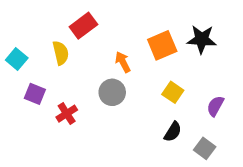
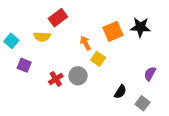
yellow semicircle: (61, 53) -> (42, 37), turned 105
gray circle: (112, 92) -> (78, 76), moved
yellow square: (173, 92) -> (98, 59), moved
red cross: (67, 114) -> (56, 79), moved

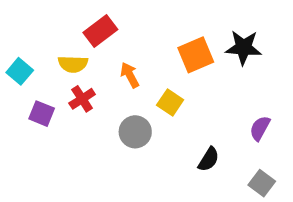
orange arrow: (85, 43) -> (130, 75), moved
red cross: (56, 79) -> (82, 99), moved
gray square: (143, 103) -> (262, 183), moved

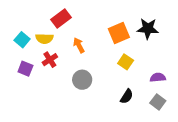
cyan square: (20, 71) -> (22, 40), moved
yellow square: (170, 103) -> (126, 62), moved
purple semicircle: (260, 128) -> (158, 77), turned 56
gray square: (262, 183) -> (158, 102), moved

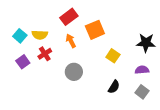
red rectangle: (61, 19) -> (69, 17), moved
black star: (148, 29) -> (146, 43), moved
orange square: (119, 33) -> (95, 30), moved
purple square: (25, 69) -> (23, 62), turned 32

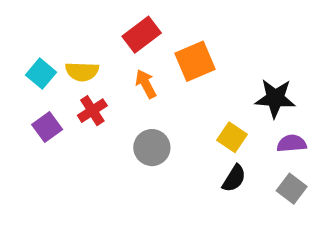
black star: (146, 43) -> (275, 98), moved
yellow square: (113, 56) -> (232, 137), moved

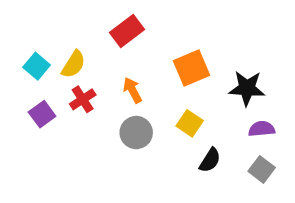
orange square: (195, 61) -> (192, 68), moved
yellow semicircle: (82, 72) -> (73, 64), turned -60
orange arrow: (146, 84) -> (132, 90), moved
yellow square: (232, 137) -> (190, 123), moved

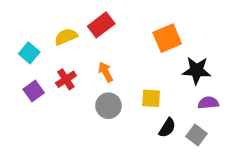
yellow semicircle: (73, 64) -> (66, 37), moved, turned -145
orange square: (192, 68) -> (167, 38), moved
yellow square: (190, 123) -> (151, 98), turned -30
gray square: (262, 169) -> (197, 135), moved

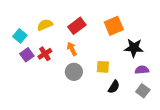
red rectangle: (101, 25) -> (77, 26), moved
purple square: (34, 91) -> (27, 55), moved
gray square: (197, 135) -> (143, 91), moved

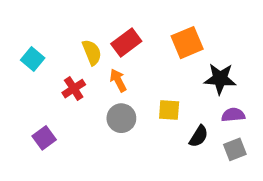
yellow semicircle: (45, 25) -> (92, 52), moved, turned 91
purple square: (27, 55) -> (44, 138), moved
black semicircle: (114, 87) -> (199, 136), moved
gray square: (143, 91) -> (235, 149), turned 32

